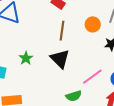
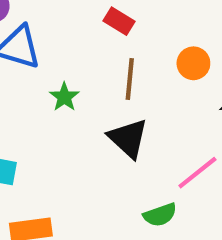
green star: (26, 58) -> (64, 97), moved

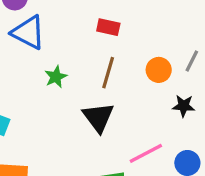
red rectangle: (119, 21) -> (108, 27), turned -30

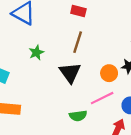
orange circle: (159, 70) -> (109, 73), moved
green star: (56, 77) -> (36, 52), moved

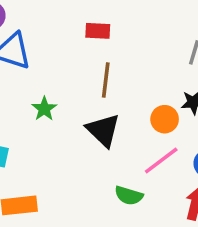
green semicircle: (78, 116) -> (129, 195), turned 35

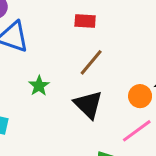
brown line: (106, 80) -> (91, 62), turned 32

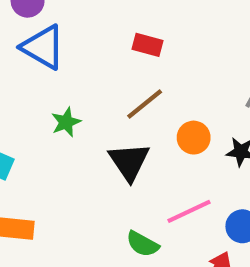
orange circle: (140, 96) -> (194, 138), moved

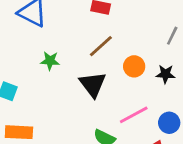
green star: (66, 122) -> (50, 61), turned 30

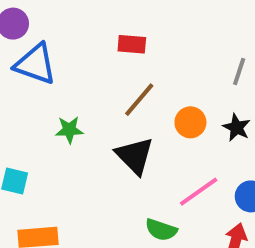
black star: (166, 74) -> (237, 128), turned 30

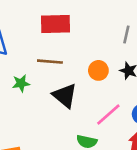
red rectangle: (132, 44) -> (56, 24), size x1.6
brown line: (139, 100) -> (50, 62), moved, turned 60

